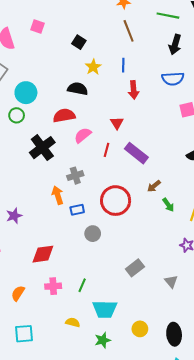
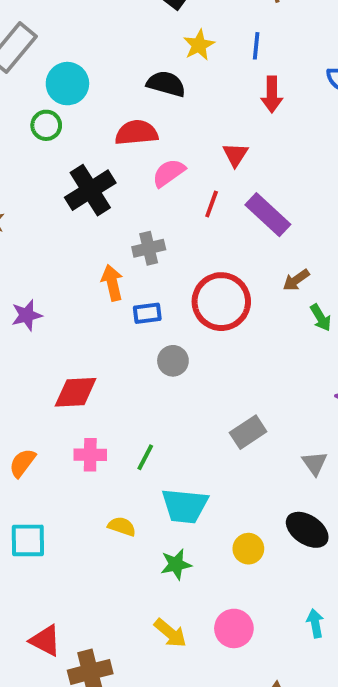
black ellipse: (174, 334) -> (307, 530), moved, turned -55

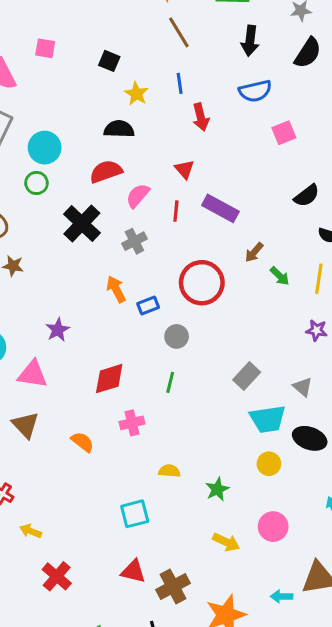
gray cross: (149, 248) -> (134, 241), moved
green line: (145, 457) -> (170, 382), moved
orange semicircle: (22, 463) -> (82, 442), turned 105
cyan trapezoid: (185, 506) -> (268, 419), moved
cyan square: (28, 540) -> (135, 514), moved

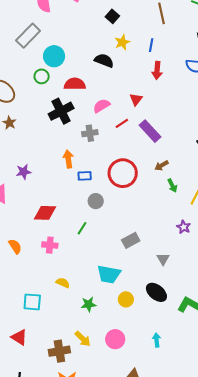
red semicircle: (106, 172) -> (75, 84), moved
red line: (176, 211) -> (122, 123), turned 32
cyan trapezoid: (268, 419) -> (109, 274), moved
brown cross: (173, 587) -> (59, 351), moved

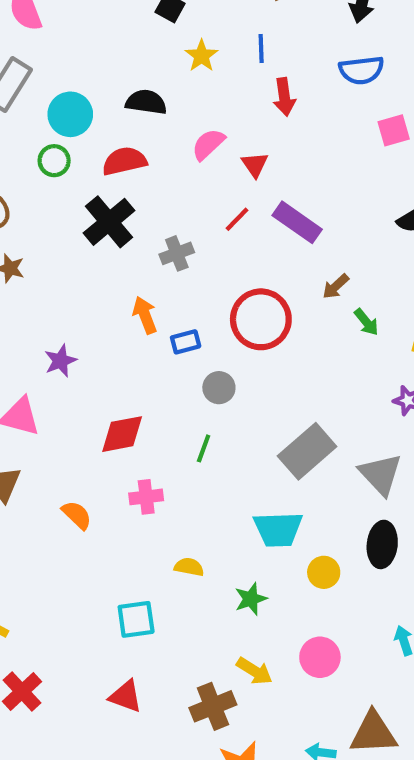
black semicircle: (104, 61) -> (146, 102), moved
pink semicircle: (102, 106) -> (208, 144), moved
gray rectangle: (131, 240) -> (307, 451), size x1.5
gray triangle: (163, 259) -> (381, 474), size x1.6
black ellipse: (156, 292) -> (382, 544), turned 70

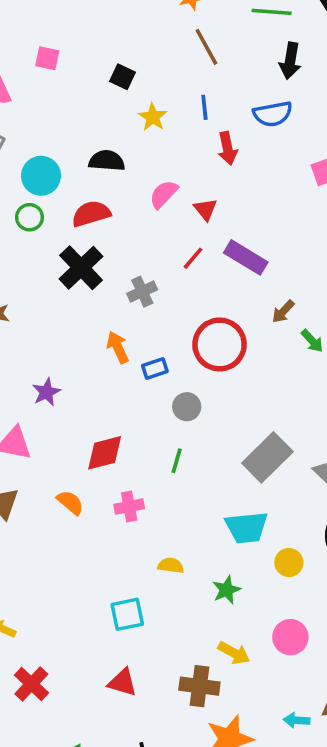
blue semicircle: (361, 70) -> (273, 114), moved
orange semicircle: (77, 515) -> (70, 502), moved
brown cross: (213, 706) -> (199, 686), turned 33

